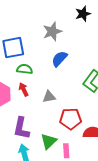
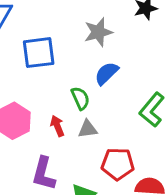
green semicircle: (25, 69) -> (80, 98), moved, turned 56
red arrow: (24, 89) -> (57, 126), moved

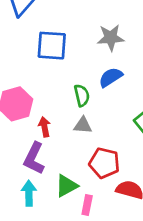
red arrow: (57, 126) -> (44, 127), moved

